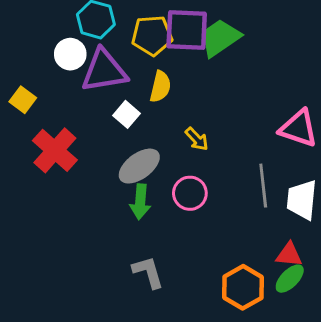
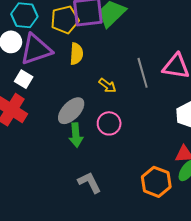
white square: (127, 114) -> (24, 79), moved
gray line: (263, 186) -> (143, 73), moved

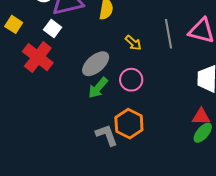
green arrow: (76, 135) -> (98, 88), turned 40
orange hexagon: (156, 182) -> (129, 124), moved

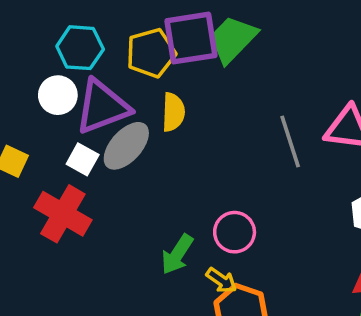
yellow arrow: (133, 43) -> (221, 280), moved
gray ellipse: (96, 64) -> (126, 146), moved

